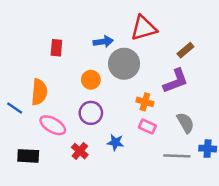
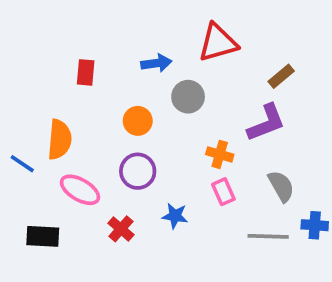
gray circle: (124, 64) -> (188, 97), size x0.7
pink rectangle: (147, 126) -> (223, 192), turned 42

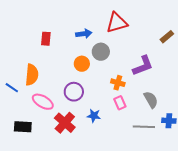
brown rectangle: (281, 76) -> (167, 37), moved
orange circle: (138, 121) -> (82, 64), moved
red cross: (121, 229) -> (65, 123), size x1.5

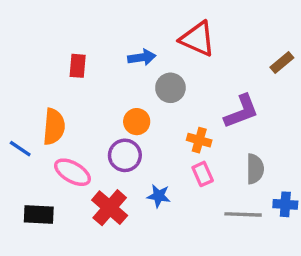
red triangle: (117, 23) -> (197, 39), turned 40
orange circle: (82, 64) -> (137, 122), moved
gray semicircle: (151, 100) -> (255, 169), turned 30

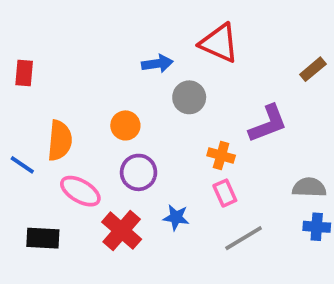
red rectangle: (78, 66) -> (24, 73), moved
orange circle: (137, 122) -> (125, 125), moved
gray semicircle: (255, 169) -> (309, 187), moved, turned -88
gray line: (243, 214) -> (244, 238), moved, turned -33

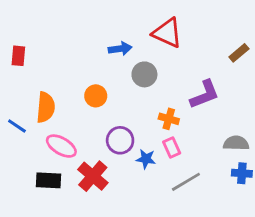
purple circle: (139, 172) -> (120, 140), moved
blue star: (176, 217) -> (146, 159), moved
black rectangle: (43, 238) -> (48, 180), moved

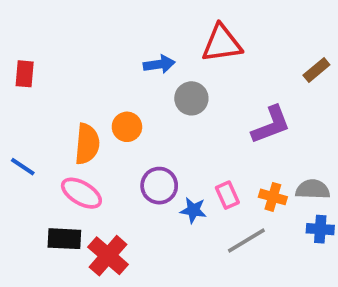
red triangle: (167, 33) -> (222, 43), turned -32
orange semicircle: (46, 107) -> (87, 144), moved
orange cross: (169, 119) -> (273, 197), moved
red cross: (93, 176) -> (108, 256), moved

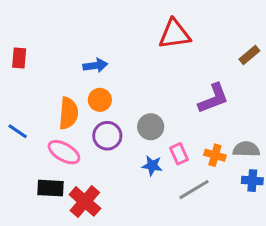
blue arrow: (159, 64) -> (95, 65), moved
gray circle: (191, 98) -> (151, 127), moved
purple circle: (159, 186) -> (107, 136), moved

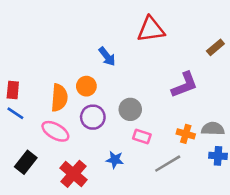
red rectangle: (19, 58) -> (13, 90), moved
blue arrow: (95, 65) -> (107, 56), moved, turned 60
pink rectangle: (179, 154) -> (142, 136), moved, turned -48
blue star: (152, 166) -> (115, 160), moved
black rectangle: (51, 188) -> (26, 162), moved, turned -55

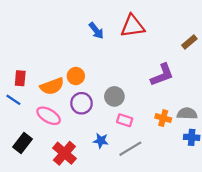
blue arrow: (107, 56) -> (96, 31), moved
red rectangle: (13, 90) -> (20, 78), moved
orange semicircle: (59, 98) -> (52, 86), turned 65
gray line: (168, 164) -> (130, 149), moved

